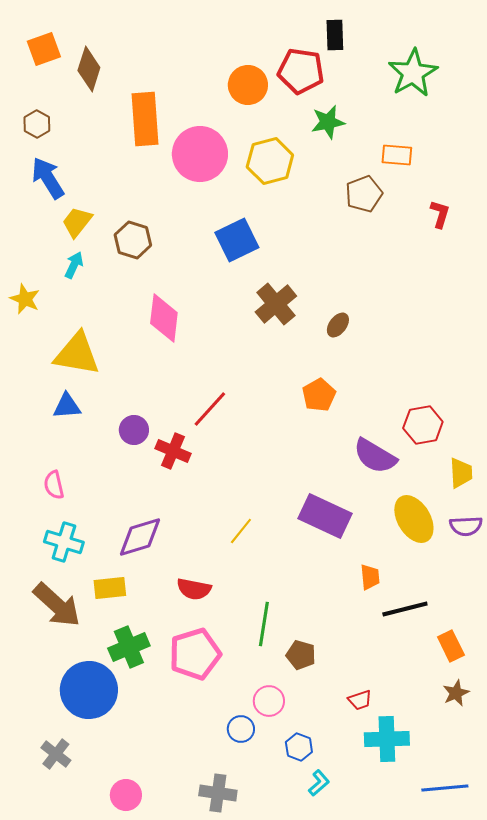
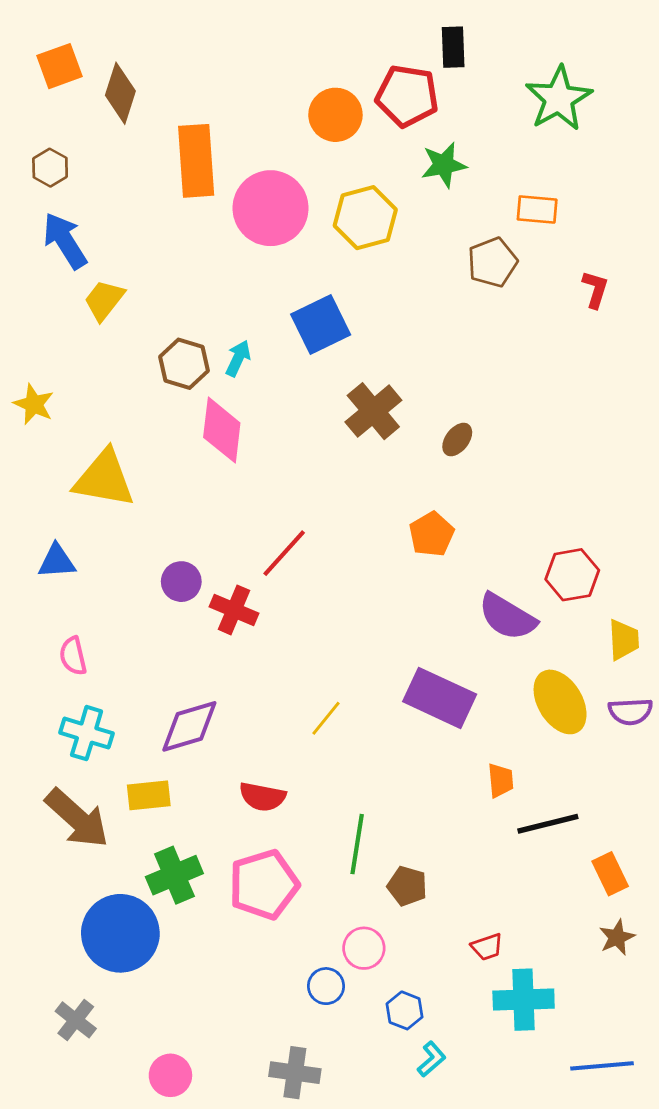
brown hexagon: (133, 240) -> (184, 364), moved
cyan arrow: (74, 265) -> (238, 358), moved
blue triangle: (67, 406) -> (57, 561), moved

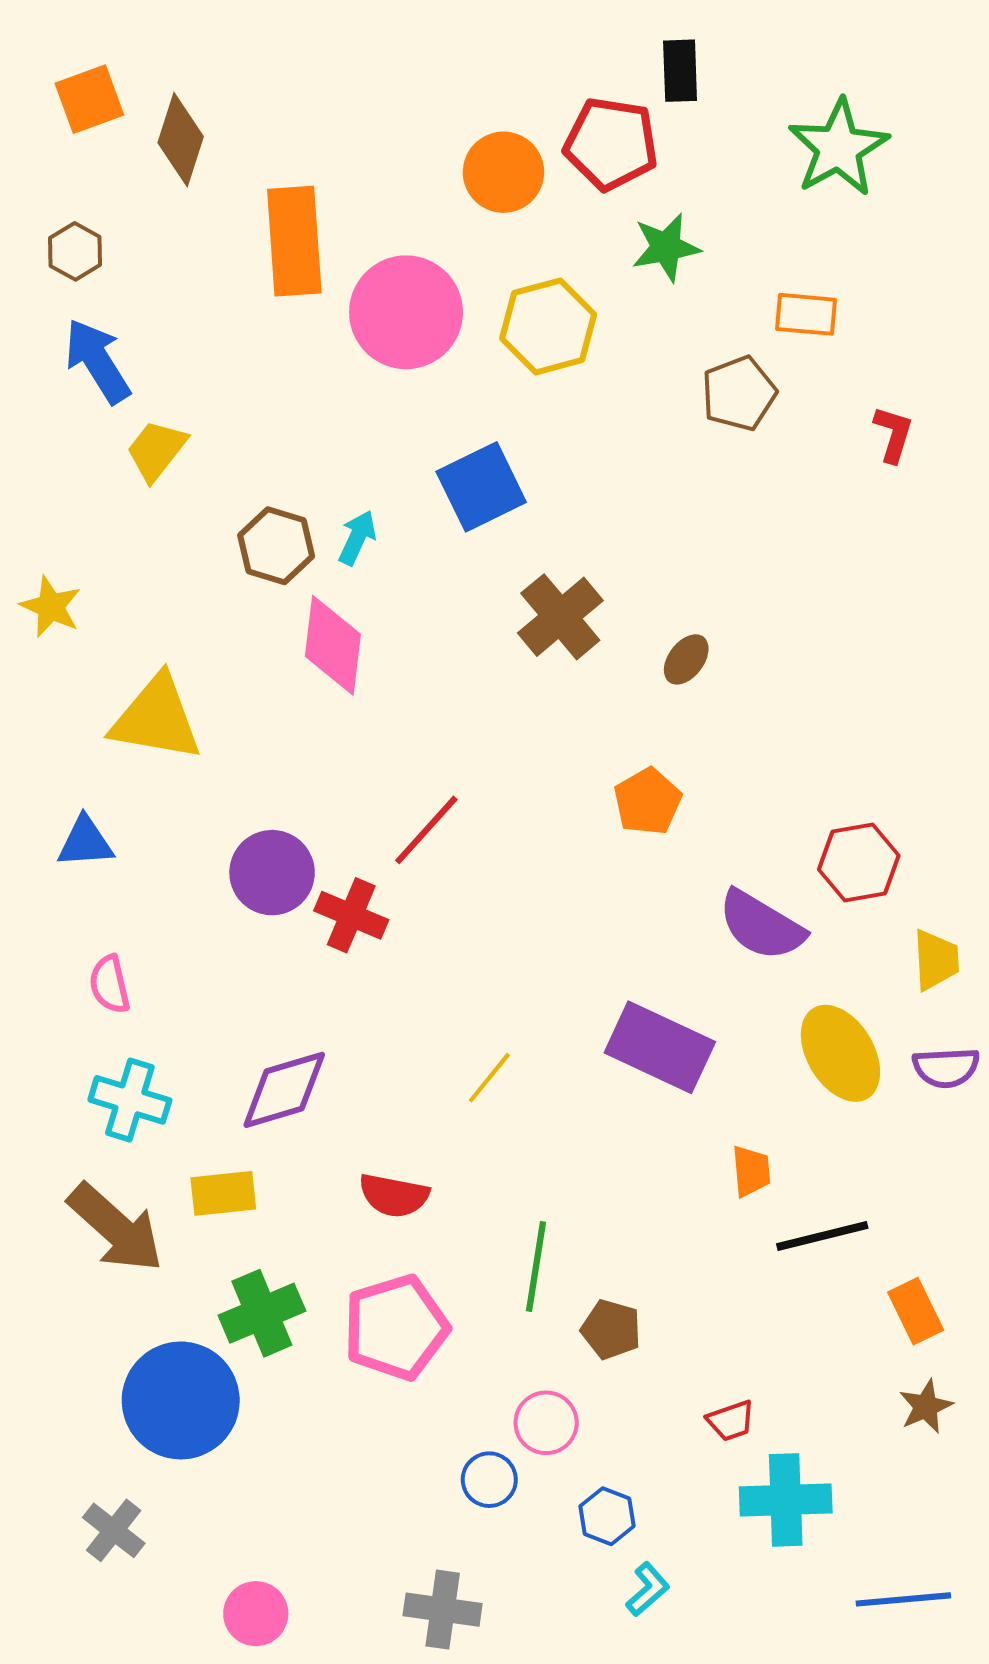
purple circle: (181, 582) -> (272, 873), size x1.4

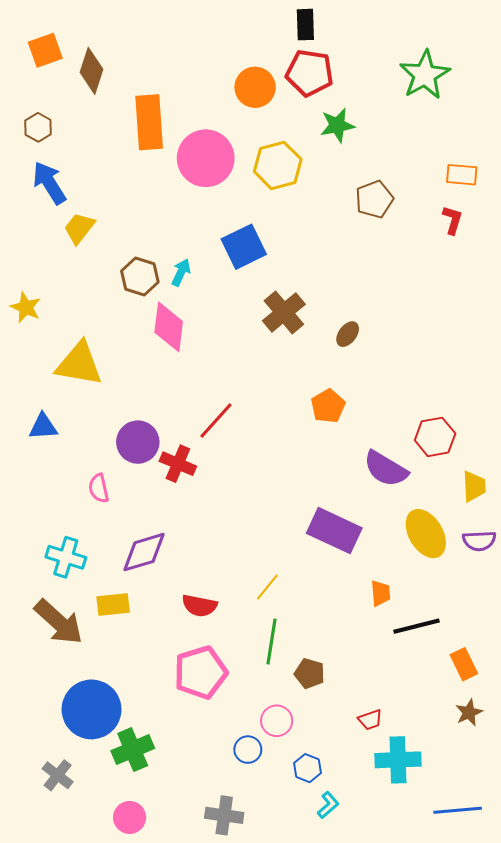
black rectangle: (680, 71) -> (305, 25), moved
orange rectangle: (806, 314) -> (462, 175), moved
pink semicircle: (110, 984) -> (99, 488), moved
yellow line: (489, 1078) -> (267, 587), moved
green cross: (262, 1313) -> (133, 750), moved

